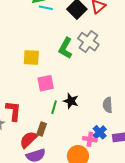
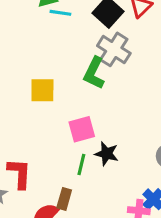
gray cross: (88, 42) -> (114, 49), moved
pink square: (46, 83) -> (82, 129), moved

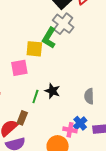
yellow square: (42, 90) -> (34, 49), moved
pink square: (82, 129) -> (19, 68), moved

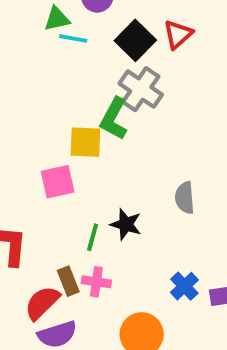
gray semicircle: (89, 96) -> (185, 198), moved
brown rectangle: (22, 118) -> (68, 281), turned -40
pink cross: (70, 130) -> (96, 282), moved

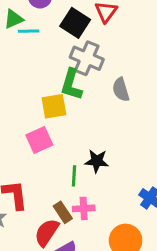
gray semicircle: (185, 198) -> (121, 90), moved

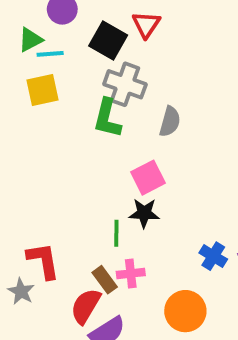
gray semicircle: (121, 90) -> (170, 122), turned -145
yellow square: (54, 106) -> (42, 90), moved
pink square: (39, 140) -> (148, 178), moved

